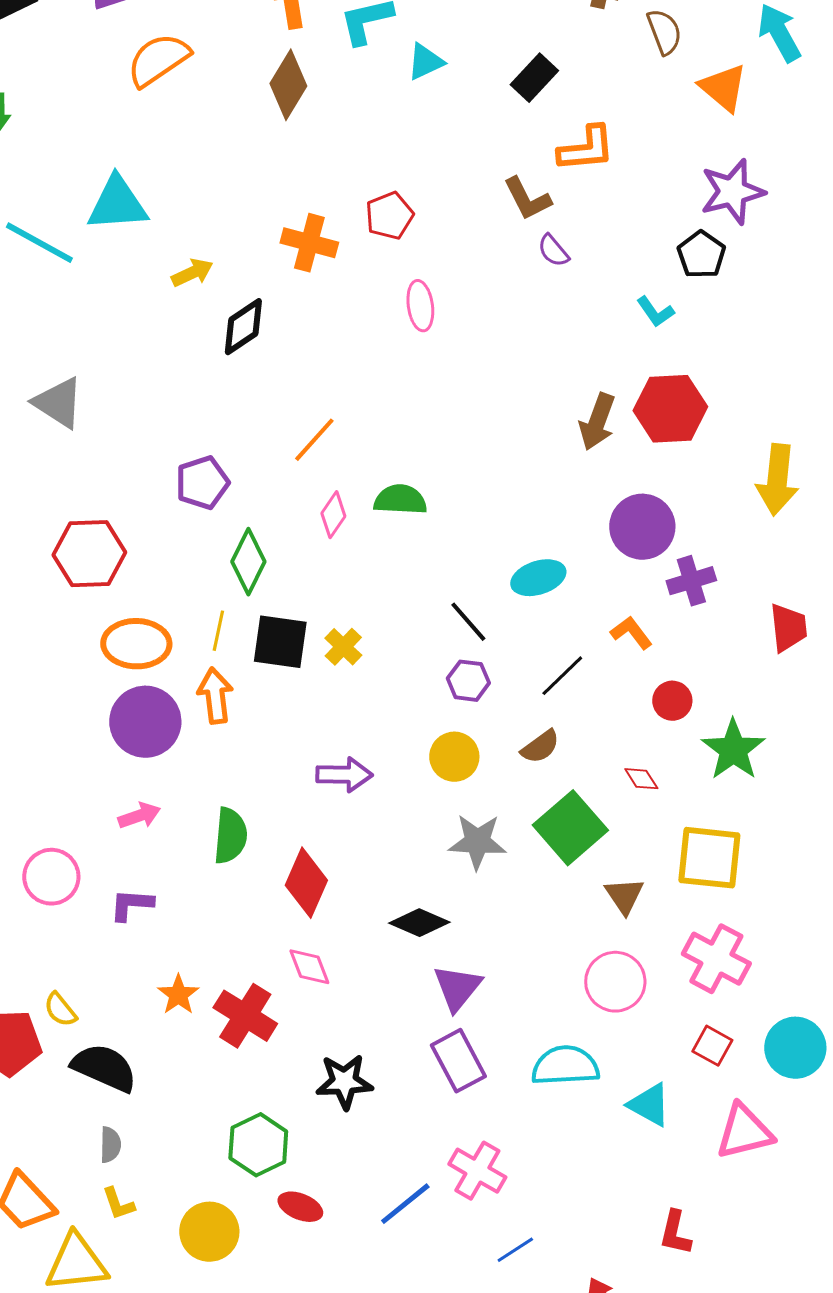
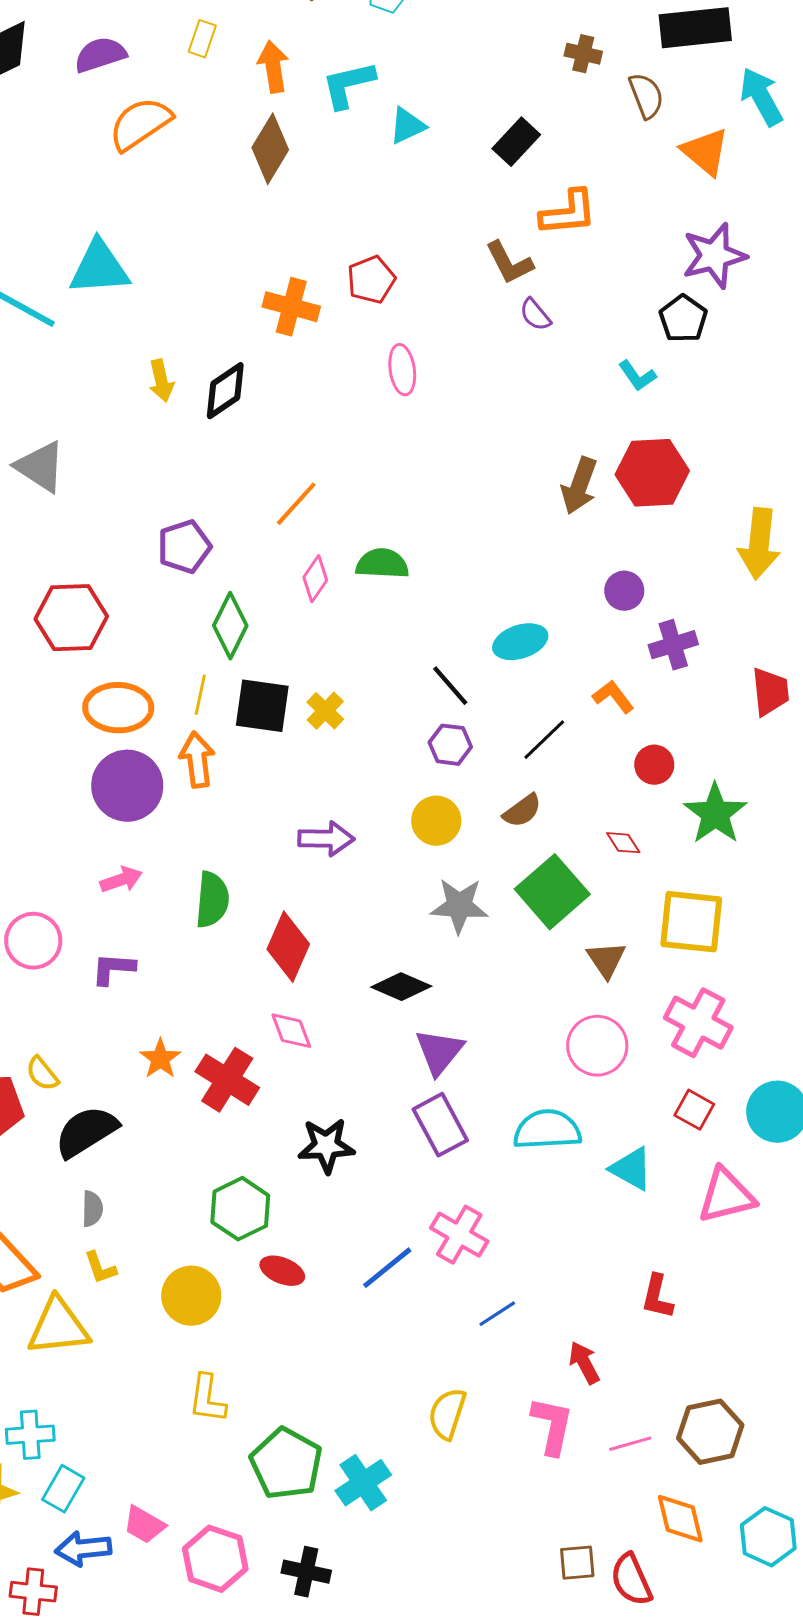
yellow arrow: (192, 273) -> (161, 381), moved, turned 102
purple circle: (642, 527) -> (624, 591), size x0.6
black semicircle: (104, 1068) -> (86, 1132), turned -56

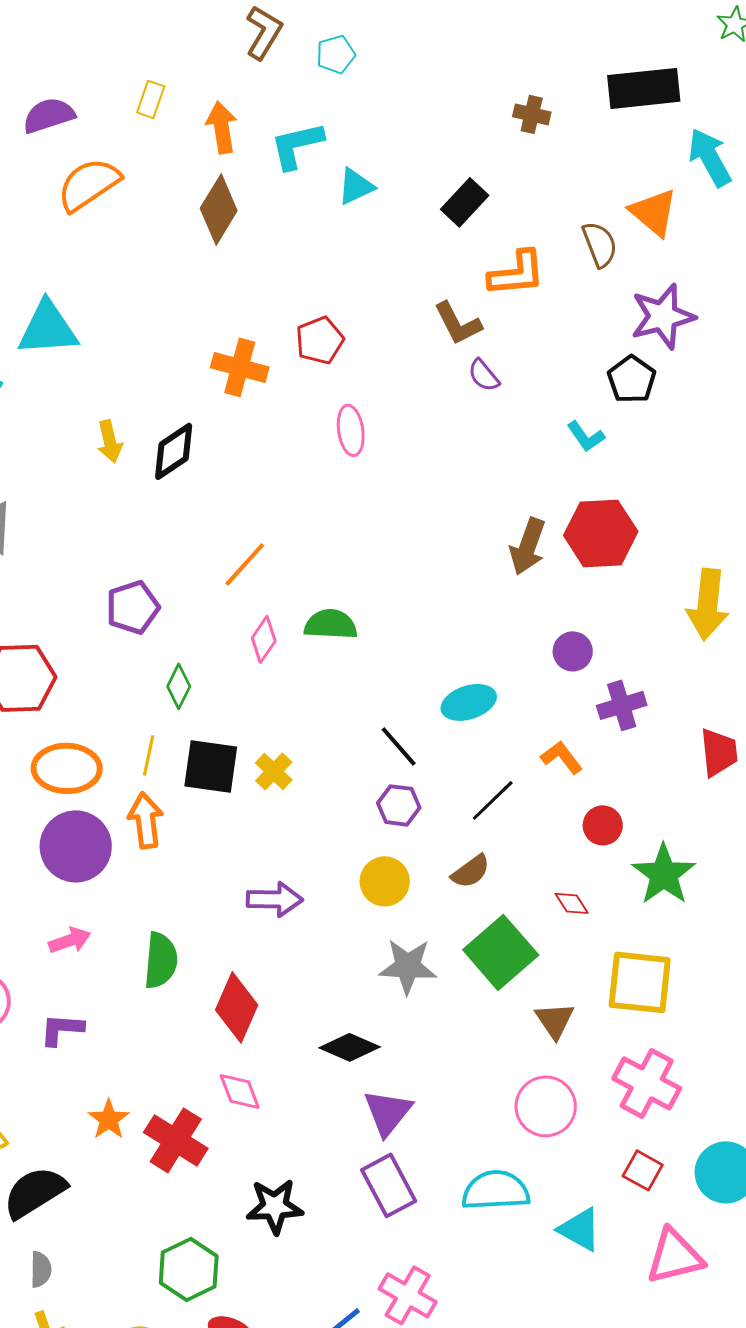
brown semicircle: (646, 96) -> (600, 244), moved
green diamond: (230, 626) -> (179, 686), size x0.7

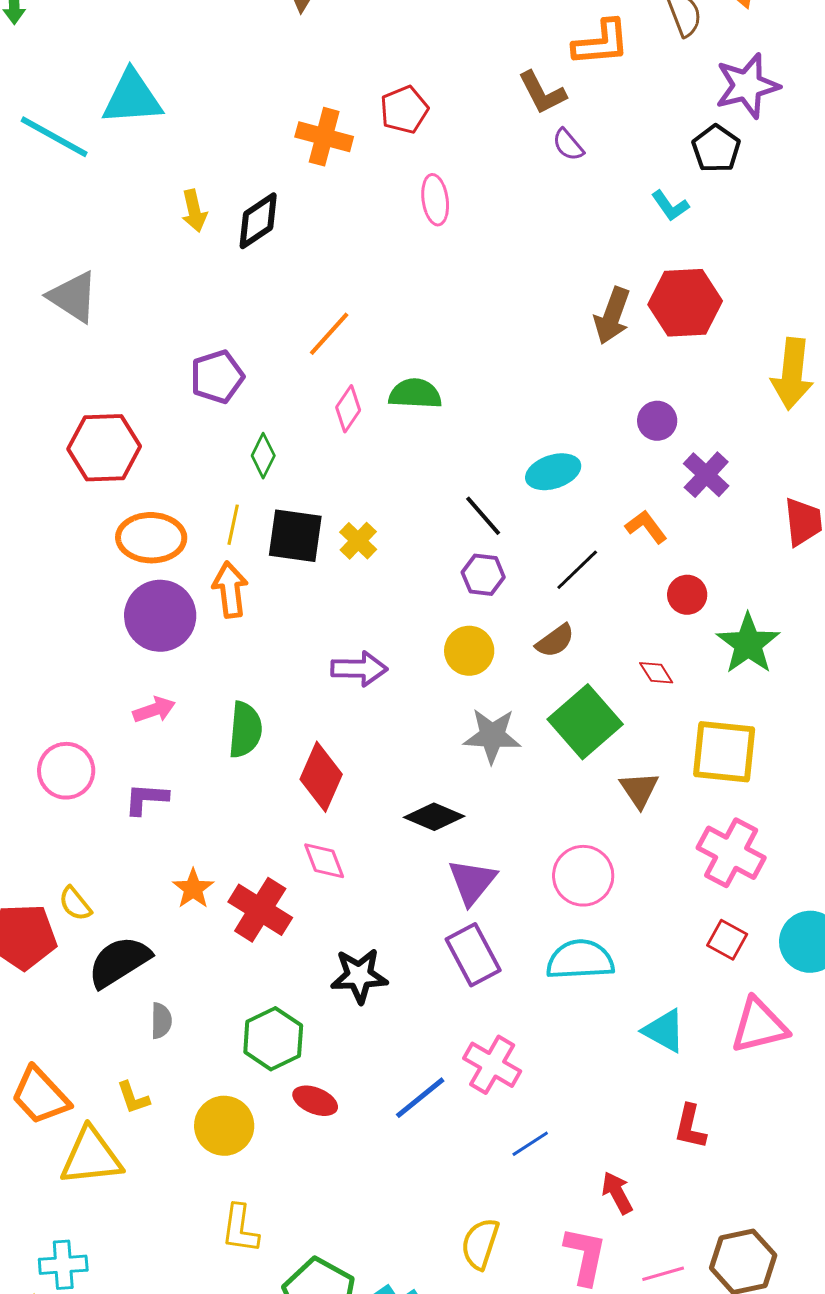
purple cross: (622, 705) -> (706, 475), turned -30
pink circle: (546, 1106) -> (583, 876), moved
cyan triangle: (580, 1229) -> (664, 1031), moved
gray semicircle: (41, 1269) -> (161, 1021), moved

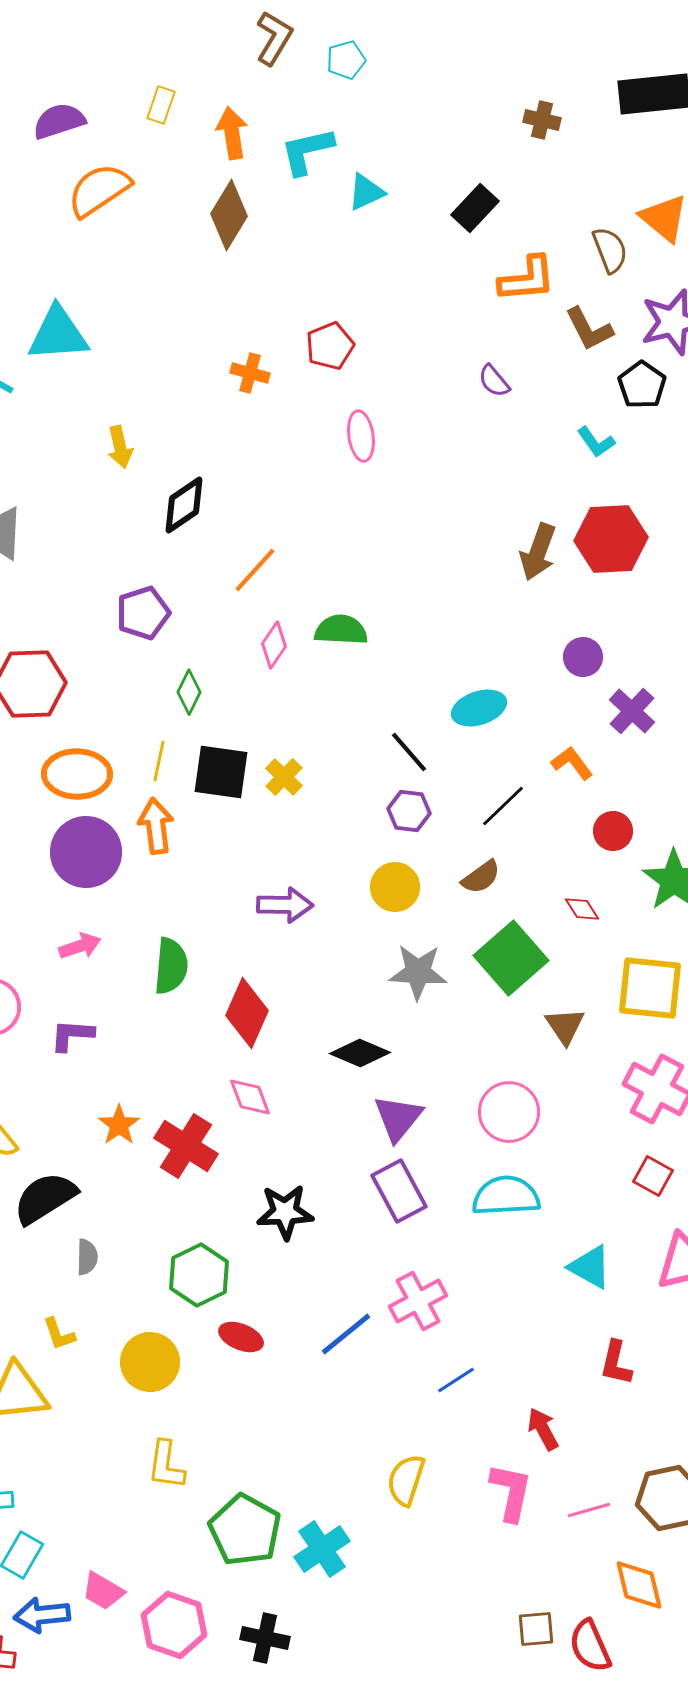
brown L-shape: (542, 93) -> (589, 329), moved
orange cross: (324, 137) -> (250, 373), size x0.7
black diamond: (258, 221) -> (184, 505), moved
pink cross: (492, 1065) -> (418, 1301), turned 32

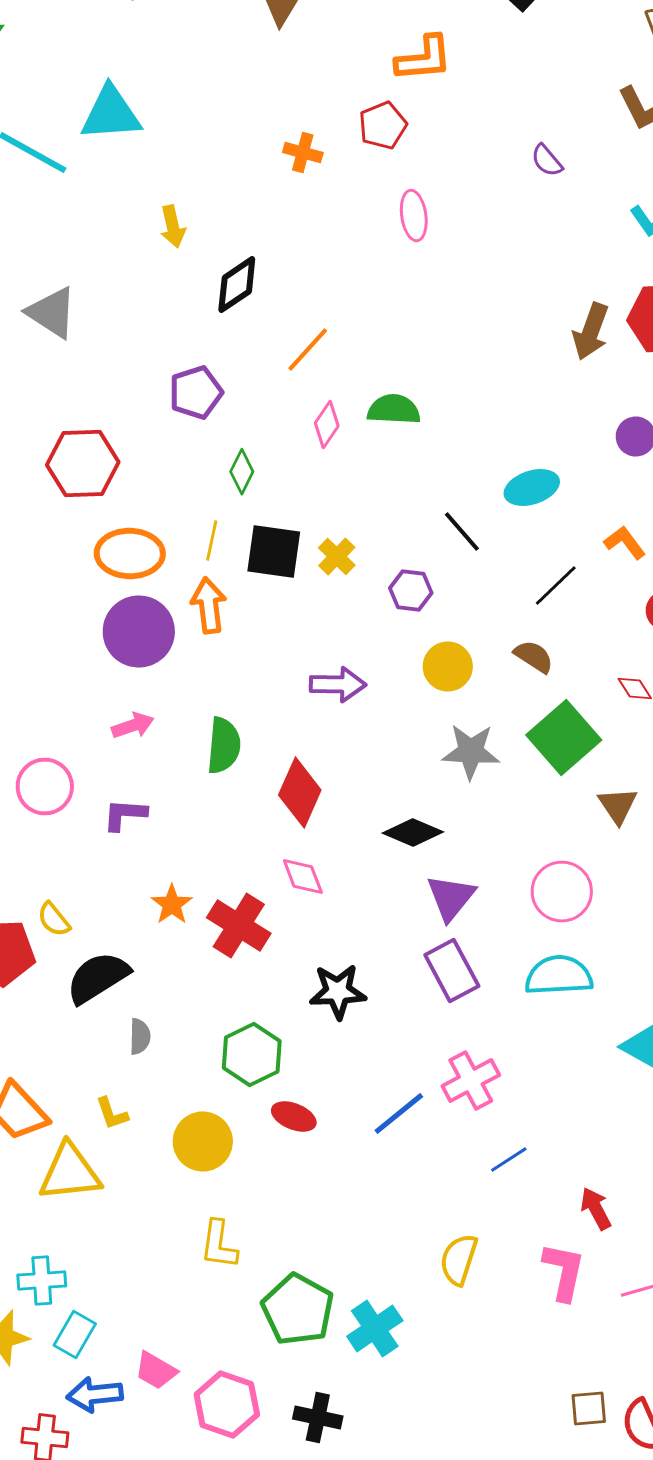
orange L-shape: (527, 279) -> (424, 58), moved
purple hexagon: (409, 811) -> (411, 590), moved
brown semicircle: (481, 877) -> (534, 656), turned -111

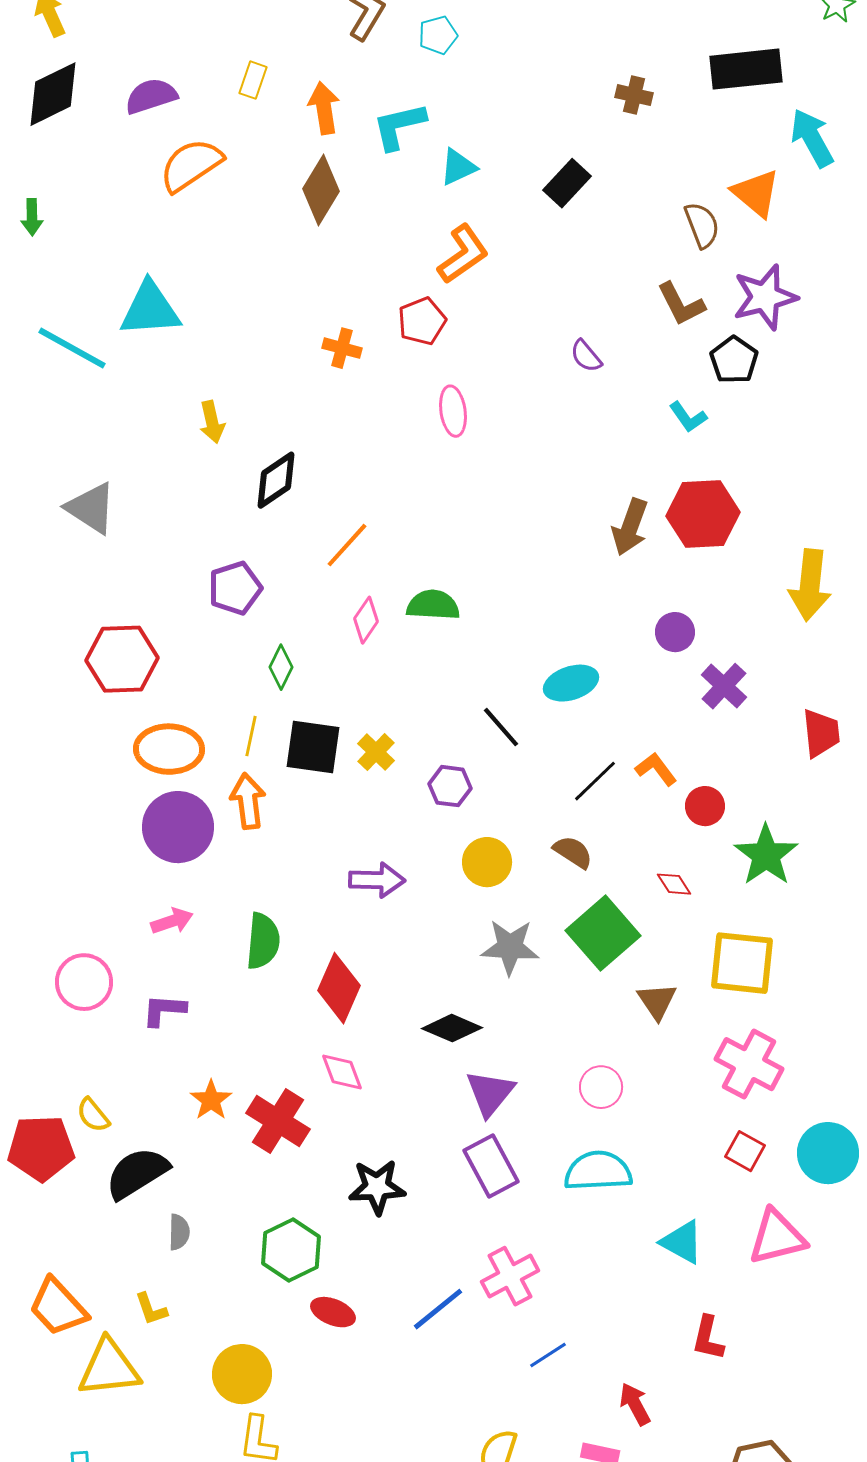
orange L-shape: (424, 58) -> (463, 254), turned -30
orange L-shape: (625, 542) -> (656, 769), moved
pink circle: (562, 892) -> (601, 1087), size x0.7
yellow circle: (203, 1142) -> (242, 1374), moved

